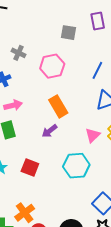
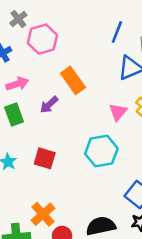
gray cross: (19, 53) -> (18, 19), turned 32
pink hexagon: (52, 66) -> (42, 39), moved
purple arrow: (49, 131) -> (49, 105), moved

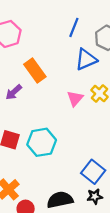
cyan hexagon: (101, 151) -> (42, 142), moved

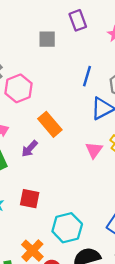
cyan hexagon: (42, 142) -> (67, 228), moved

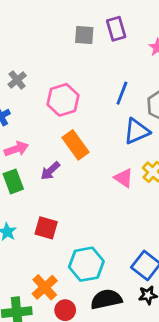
gray square: (47, 39) -> (84, 35), moved
pink hexagon: (19, 88) -> (63, 100), moved
pink triangle: (94, 150) -> (124, 178), turned -36

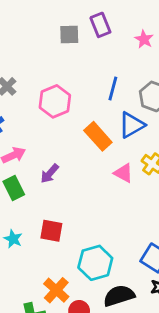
orange rectangle: (75, 145) -> (98, 136), moved

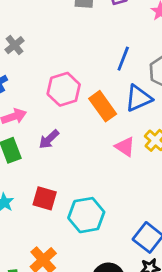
pink hexagon: (55, 101) -> (64, 89), moved
cyan hexagon: (95, 263) -> (86, 215), moved

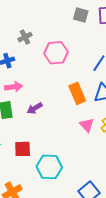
pink hexagon: (64, 89) -> (56, 53), moved
red square: (45, 198) -> (23, 149), turned -30

